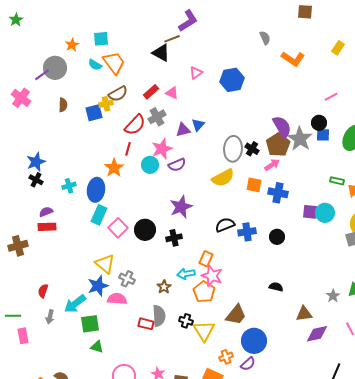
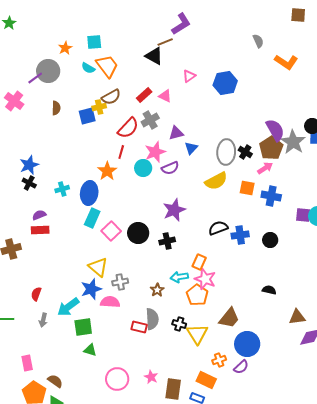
blue triangle: (198, 125) -> (191, 148), moved
gray cross: (127, 279) -> (120, 282), turned -35
pink rectangle: (23, 336) -> (27, 363), moved

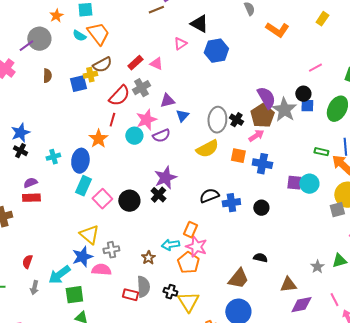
black triangle: (154, 56) -> (199, 24), moved
black cross: (167, 241) -> (158, 195), moved, turned -35
brown trapezoid: (229, 318) -> (238, 279), moved

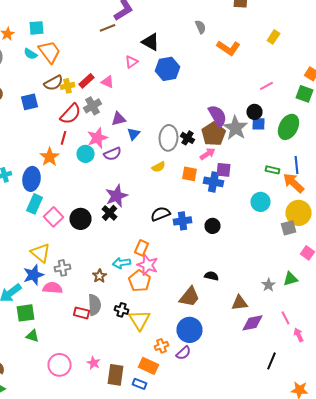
yellow cross: (90, 75) -> (68, 86), moved
yellow semicircle: (207, 149) -> (158, 167), size x0.6
purple square: (294, 183) -> (224, 170), moved

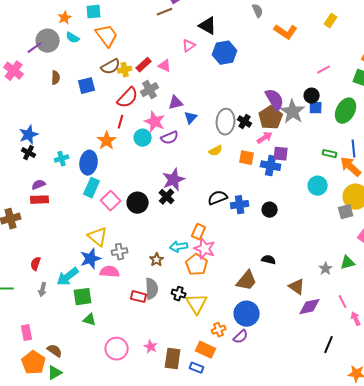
cyan semicircle: (30, 54) -> (73, 38), moved
pink star: (98, 138) -> (155, 122), turned -30
brown triangle: (240, 303) -> (297, 287), turned 42

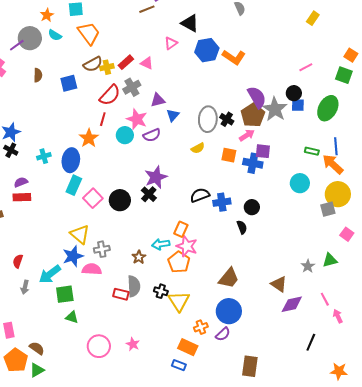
orange L-shape: (286, 32) -> (234, 57), moved
black semicircle: (269, 260) -> (242, 227), moved, turned 56
brown rectangle: (173, 359) -> (250, 366), moved

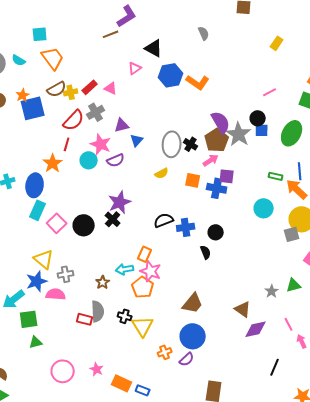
orange star: (47, 15) -> (23, 95), moved
blue square: (69, 83) -> (33, 108), size x1.4
green triangle: (72, 317) -> (36, 342), turned -32
orange rectangle: (188, 347) -> (122, 383), moved

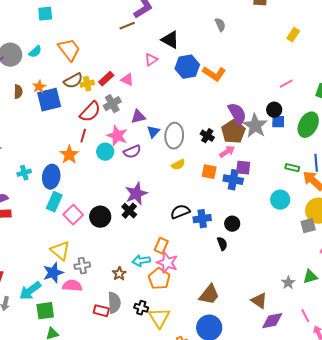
cyan square: (40, 34) -> (45, 14), moved
cyan semicircle: (19, 60) -> (35, 52), turned -72
gray ellipse: (172, 144) -> (174, 136), moved

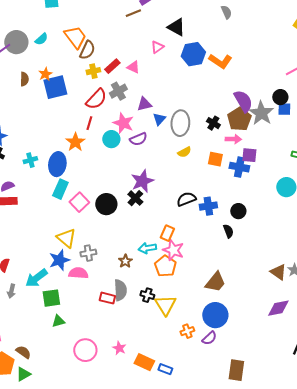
brown semicircle: (73, 81) -> (87, 50), moved, turned -36
pink arrow: (227, 152) -> (233, 139), turned 35
brown triangle: (259, 301) -> (278, 272), moved

